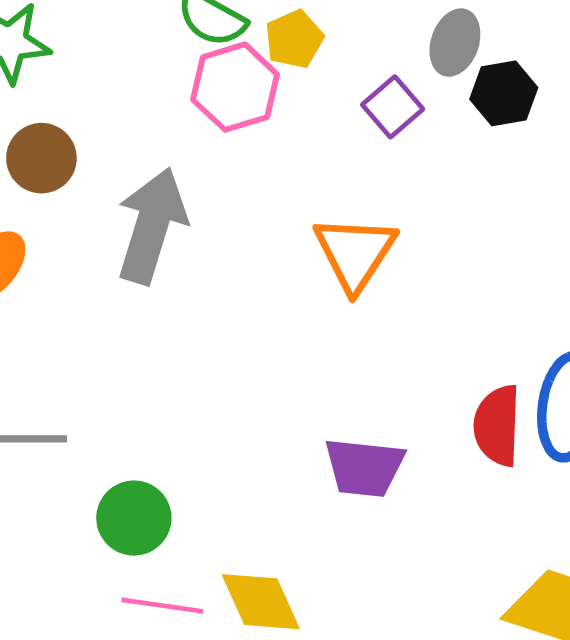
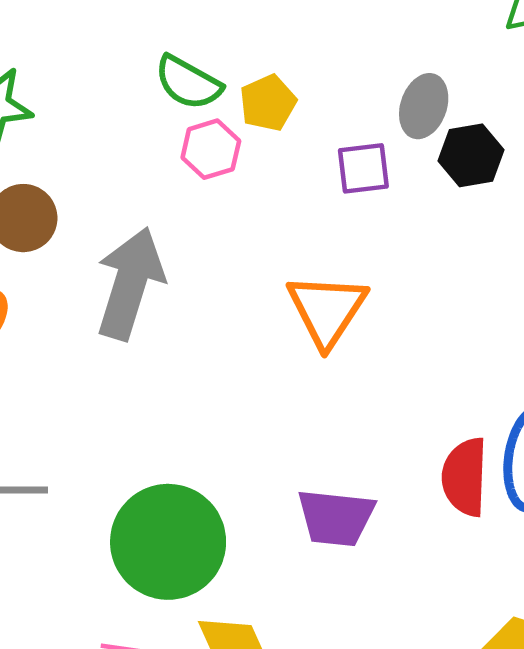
pink hexagon: (235, 87) -> (211, 149), size x0.7
purple square: (393, 107) -> (363, 168), turned 34
green circle: (134, 518) -> (168, 542), moved, size x1.6

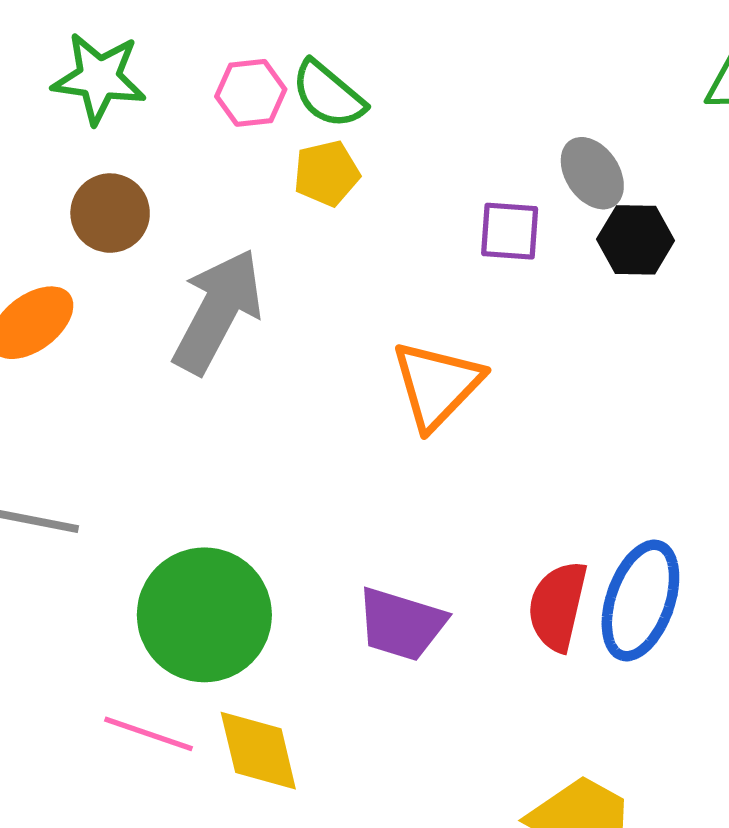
yellow pentagon: (268, 103) -> (326, 173), moved
gray ellipse: (424, 106) -> (592, 173), turned -64
pink hexagon: (211, 149) -> (251, 93), moved

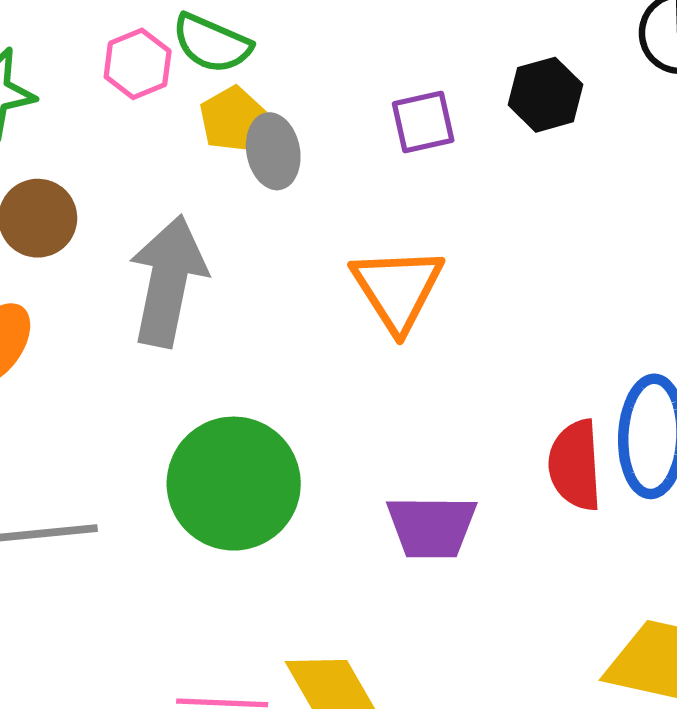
gray ellipse: (592, 173) -> (273, 151), moved, turned 40
green circle: (204, 615) -> (234, 484), moved

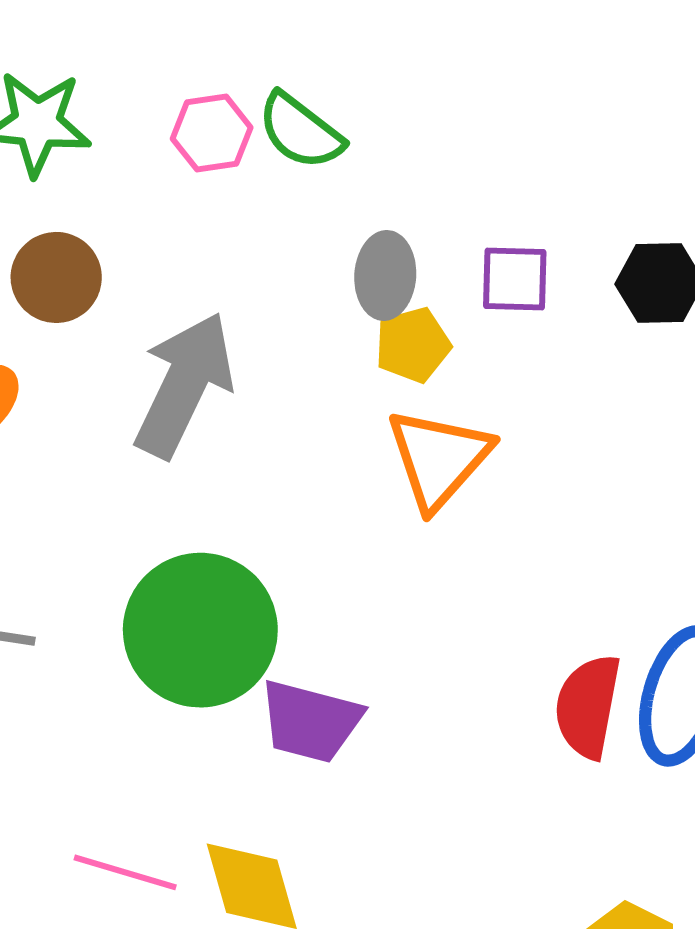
yellow pentagon: (232, 119) -> (413, 345), moved
gray ellipse: (273, 151) -> (385, 275), moved
purple trapezoid: (432, 527) -> (310, 721), moved

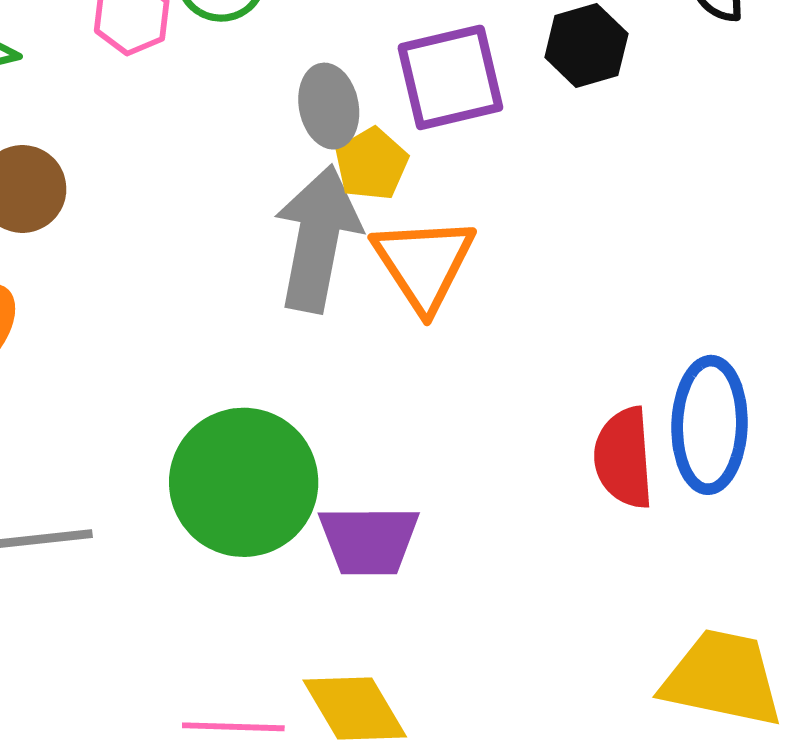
purple square: (515, 279) -> (450, 77), size x1.5
gray arrow: (184, 385) -> (318, 239), moved

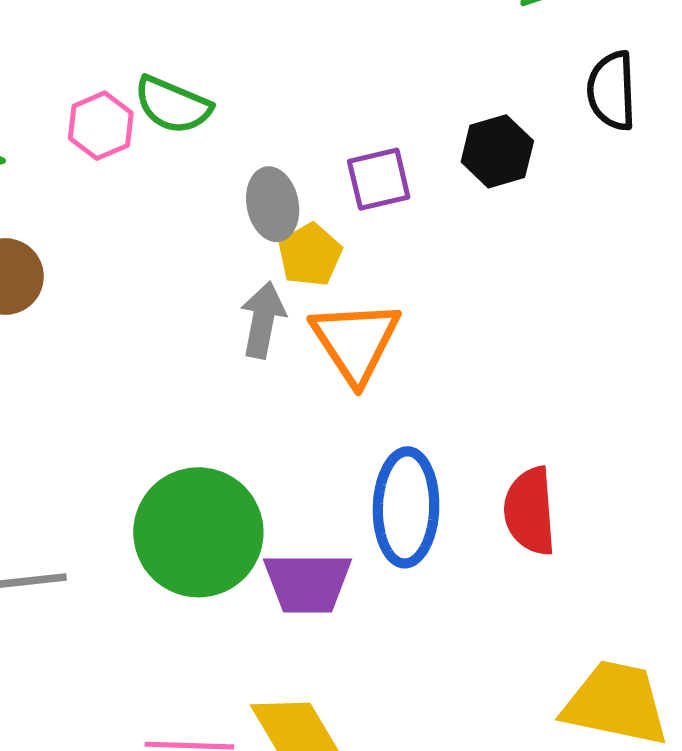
purple square: (450, 77) -> (379, 179), size x0.7
gray arrow: (318, 239) -> (263, 320), size x0.6
blue ellipse: (709, 425) -> (406, 507), moved

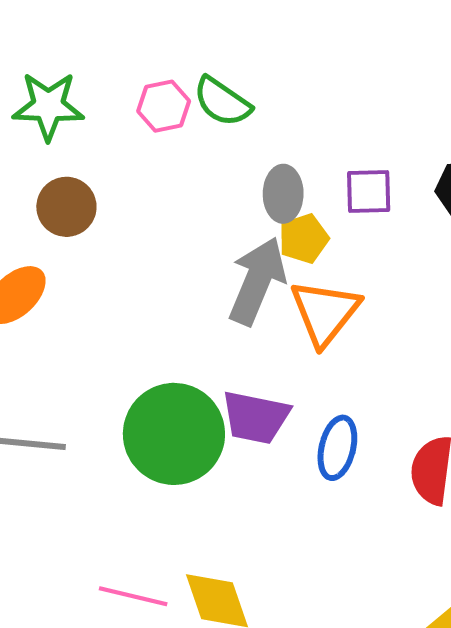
gray arrow: (263, 320) -> (257, 281), size x1.5
blue ellipse: (406, 507) -> (337, 448), size x0.7
purple trapezoid: (308, 583) -> (256, 417), moved

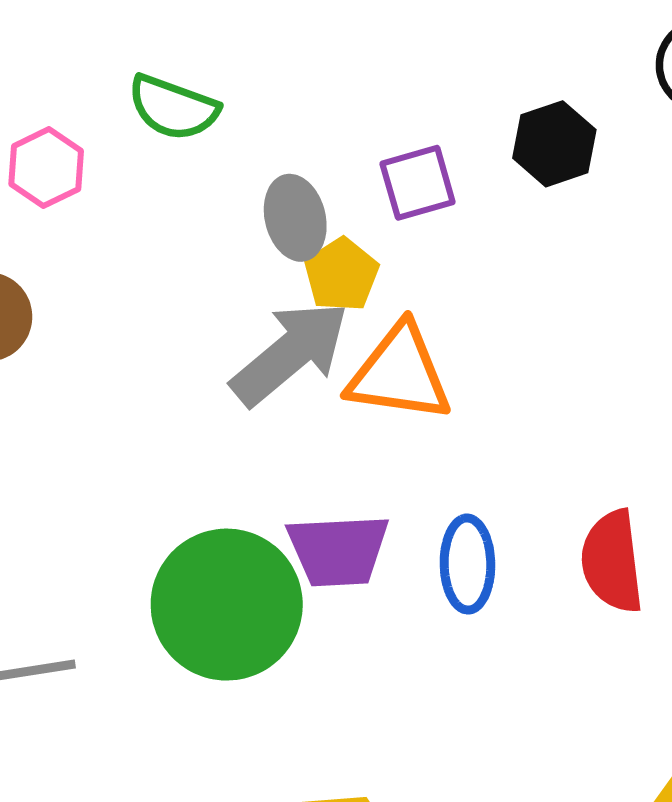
pink hexagon: (164, 106) -> (46, 168), moved
gray arrow: (257, 281) -> (290, 353), turned 42
orange triangle: (325, 312) -> (399, 373), turned -46

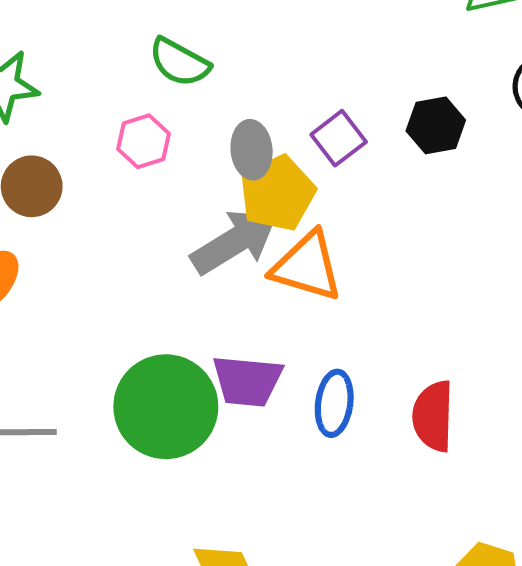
pink hexagon: (46, 168) -> (143, 141), moved
purple square: (418, 183) -> (339, 138), turned -30
yellow pentagon: (341, 275) -> (277, 193), size x1.5

